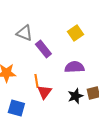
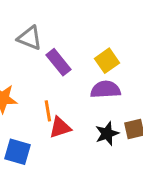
yellow square: (75, 33) -> (107, 61), moved
red triangle: (44, 92) -> (60, 127), turned 35

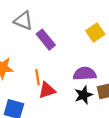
yellow square: (107, 61) -> (95, 32), moved
purple semicircle: (106, 90) -> (85, 74), moved

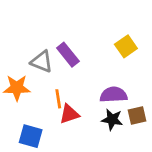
gray triangle: (23, 21) -> (42, 62), moved
black star: (83, 95) -> (112, 120), turned 30

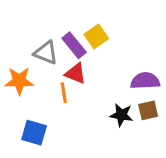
yellow square: (126, 46) -> (96, 36), moved
purple semicircle: (114, 95) -> (145, 81), moved
red triangle: (69, 114) -> (76, 73), moved, turned 40

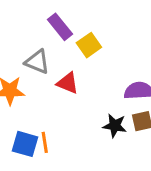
purple rectangle: (74, 45) -> (60, 27), moved
orange line: (64, 93) -> (45, 142), moved

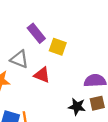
yellow square: (89, 45) -> (58, 47), turned -36

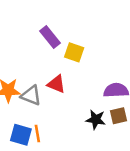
gray triangle: (19, 59) -> (31, 95), moved

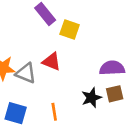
black star: (96, 120) -> (91, 98), turned -30
orange line: (37, 133) -> (54, 112), moved

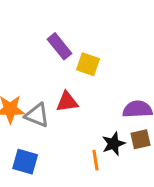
red triangle: (52, 62) -> (67, 102), turned -30
orange line: (54, 112) -> (96, 160), moved

